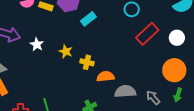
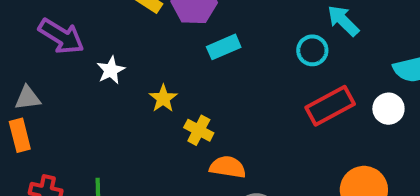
white circle: (177, 38) -> (388, 109), moved

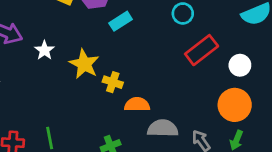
yellow star: (163, 98) -> (84, 64), size x1.5
white circle: (388, 109) -> (240, 65), moved

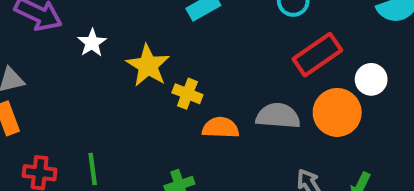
orange circle: (235, 105) -> (337, 112), moved
gray semicircle: (163, 128) -> (278, 116), moved

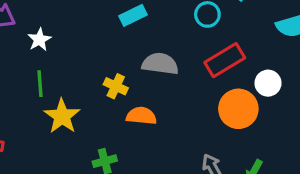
yellow star: (148, 66) -> (62, 116), moved
gray semicircle: (278, 116) -> (160, 64), moved
green line: (93, 169) -> (40, 84), moved

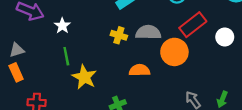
yellow cross: (116, 86) -> (119, 35), moved
orange circle: (238, 109) -> (174, 52), moved

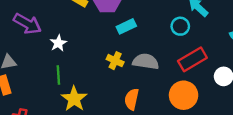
orange circle: (174, 52) -> (184, 95), moved
orange semicircle: (139, 70) -> (132, 99), turned -84

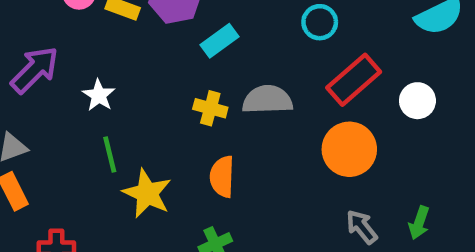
purple arrow: (27, 24) -> (35, 70), turned -64
orange semicircle: (132, 99) -> (222, 177), moved

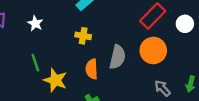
white star: (99, 95) -> (35, 23), moved
gray semicircle: (267, 100) -> (117, 57), moved, turned 110

